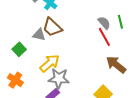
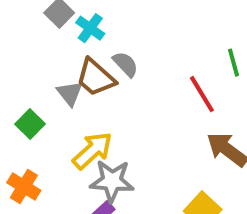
gray semicircle: (104, 23) -> (125, 64), moved
gray triangle: (39, 35) -> (70, 93), turned 40

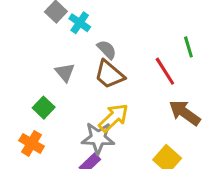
brown trapezoid: (96, 78) -> (109, 74), moved
green square: (30, 124) -> (44, 108), moved
yellow arrow: (93, 151) -> (114, 118), moved

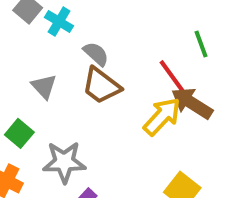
brown arrow: (185, 113) -> (192, 103), moved
yellow arrow: (114, 118) -> (162, 116), moved
gray star: (98, 138) -> (64, 162), moved

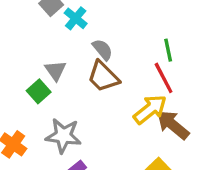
green line: (201, 44) -> (168, 50), moved
brown arrow: (192, 103) -> (173, 125), moved
green square: (19, 133) -> (39, 91), moved

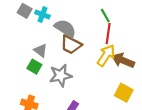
gray semicircle: (103, 50) -> (65, 28), size x1.5
red line: (164, 78) -> (108, 34), turned 54
gray star: (63, 136) -> (61, 75), moved

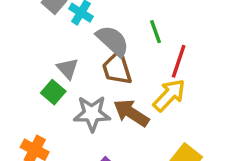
green line: (105, 16) -> (156, 32), moved
brown trapezoid: (71, 45) -> (117, 68), turned 35
brown arrow: (123, 60) -> (131, 113), moved

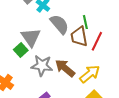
brown trapezoid: (117, 68) -> (79, 36), moved
gray triangle: (68, 69) -> (31, 37), size x1.5
yellow arrow: (169, 95) -> (90, 74), moved

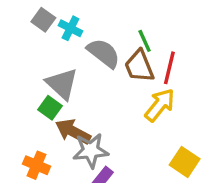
gray star: (42, 66) -> (91, 151), moved
brown arrow: (65, 68) -> (73, 132), moved
yellow arrow: (90, 74) -> (160, 105), moved

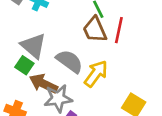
gray semicircle: (104, 53) -> (69, 61), moved
yellow arrow: (160, 105) -> (96, 74), moved

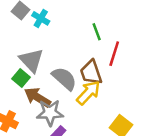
brown trapezoid: (95, 30) -> (91, 72), moved

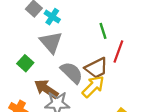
gray triangle: (31, 60) -> (51, 42), moved
brown trapezoid: (91, 72) -> (96, 68), turned -100
green square: (21, 78) -> (25, 63), moved

